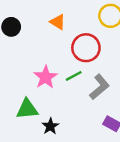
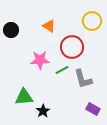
pink star: (45, 77) -> (40, 60), moved, turned 30
gray L-shape: (99, 87) -> (83, 79), turned 115

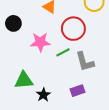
black circle: (11, 30) -> (13, 23), moved
purple rectangle: (93, 109) -> (78, 91), moved, turned -48

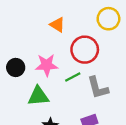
black circle: (13, 23) -> (16, 67), moved
green triangle: (24, 80) -> (38, 96), moved

